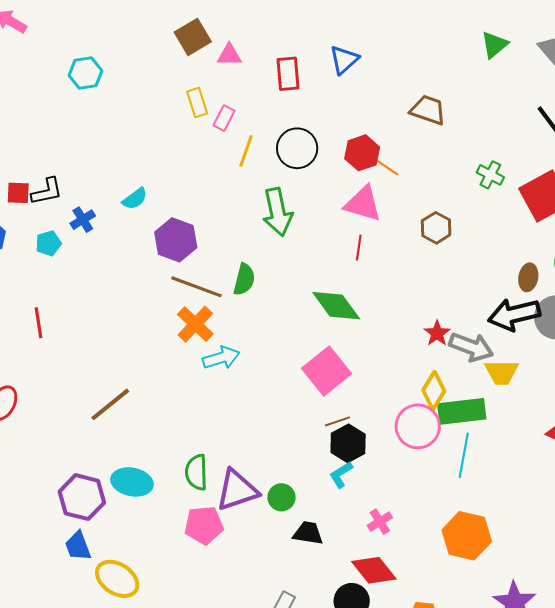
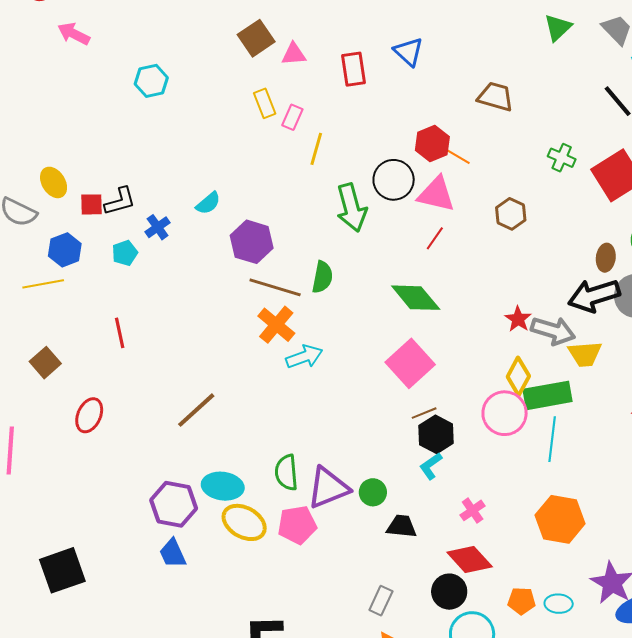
blue triangle: (344, 60) -> (409, 52), turned -32
black circle: (297, 148) -> (394, 180), moved
red line: (359, 248) -> (435, 238), turned 30
yellow ellipse: (117, 579) -> (244, 522), moved

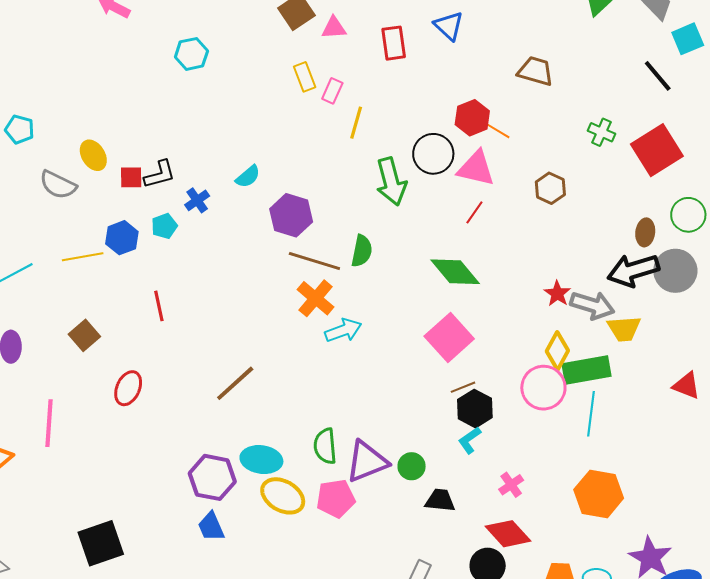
blue hexagon: (65, 250) -> (122, 238), moved

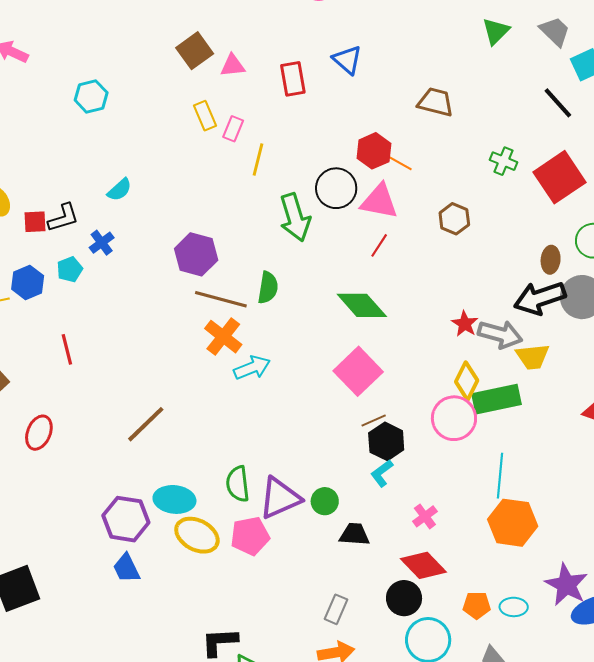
cyan semicircle: (248, 177) -> (119, 190), moved
cyan line: (591, 414) -> (500, 476), moved

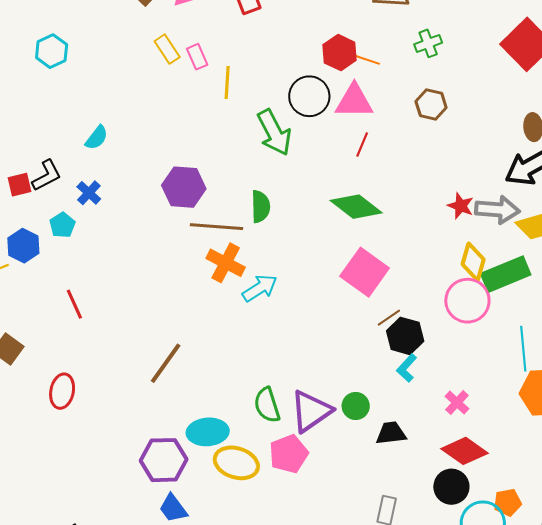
pink rectangle: (233, 129) -> (197, 57), turned -35
green cross: (504, 161) -> (428, 43), moved, turned -32
orange pentagon: (477, 605) -> (508, 502), moved

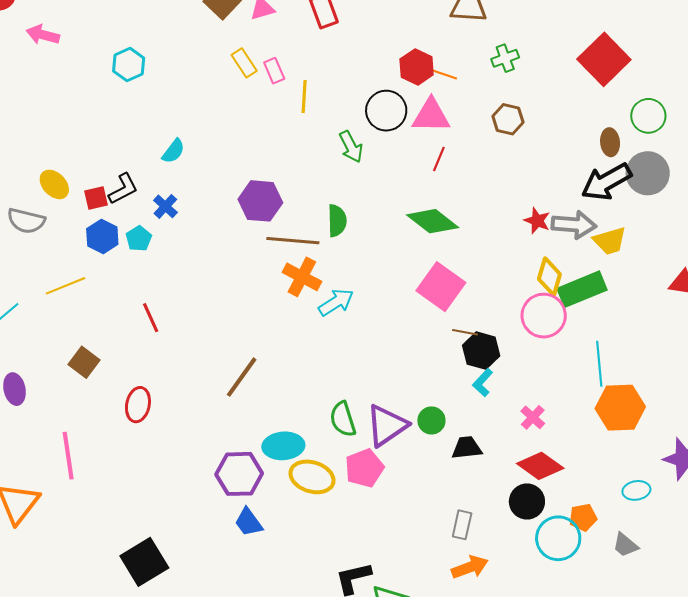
green arrow: (274, 132) -> (351, 147), size x0.7
blue hexagon: (23, 246) -> (102, 236), moved
brown line: (389, 318) -> (465, 332), turned 45

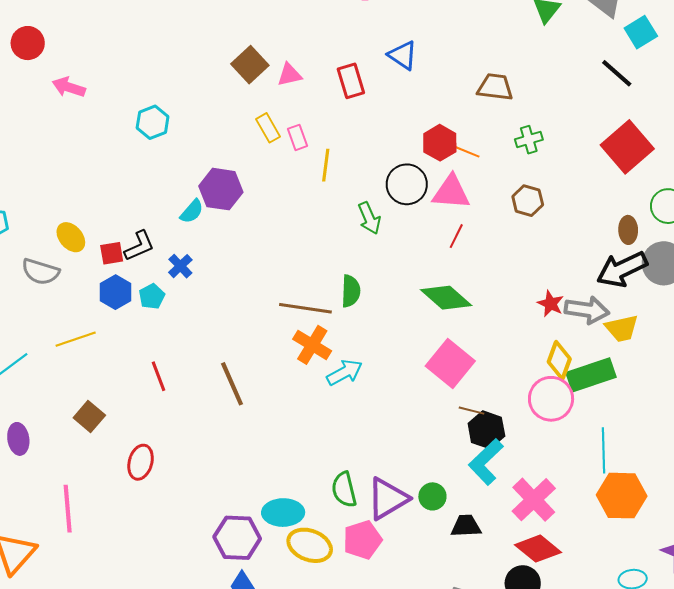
purple hexagon: (260, 201) -> (221, 189), moved
brown line: (242, 377) -> (232, 384), moved, turned -63
cyan L-shape: (483, 383) -> (486, 462), size x1.6
pink cross: (533, 417) -> (534, 500), size x1.8

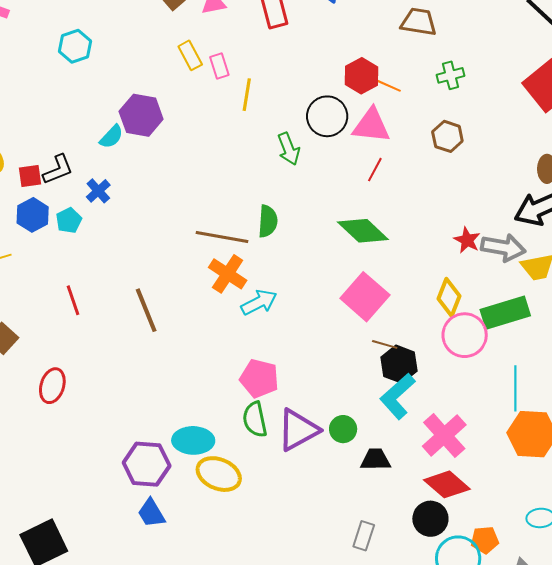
yellow diamond: (559, 360) -> (449, 297), moved
pink pentagon: (362, 540) -> (259, 378), moved, turned 30

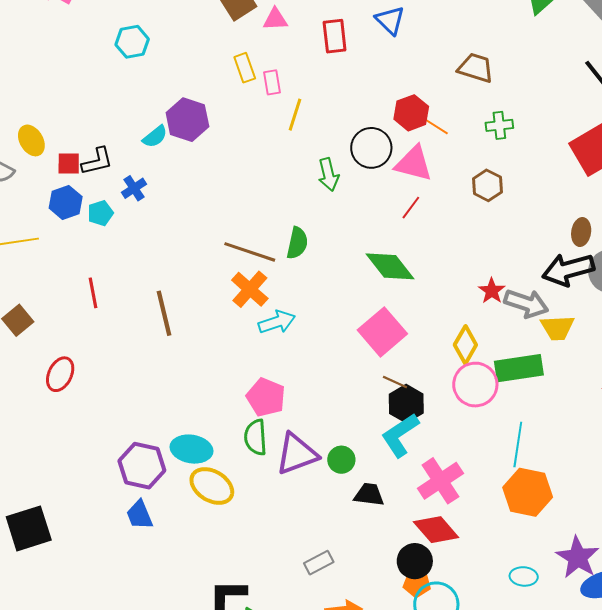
gray rectangle: (364, 536) -> (319, 563), moved, turned 36
orange pentagon: (485, 540) -> (417, 584), moved

